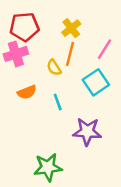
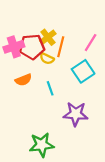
red pentagon: (24, 27) -> (32, 47), moved
yellow cross: (71, 28) -> (48, 37), moved
yellow semicircle: (54, 68) -> (47, 59), turned -32

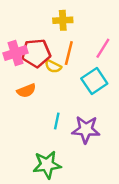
yellow cross: (48, 37) -> (63, 20), moved, turned 35
cyan line: (50, 88) -> (57, 121), moved, turned 32

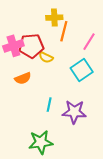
orange line: (69, 53) -> (64, 31), moved

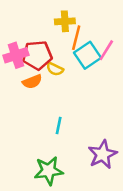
cyan square: (82, 70) -> (87, 55), moved
orange semicircle: (23, 78) -> (32, 82), moved
purple star: (74, 112) -> (103, 154), moved, turned -30

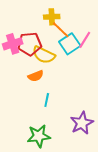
orange line: (76, 38) -> (61, 30), turned -60
yellow semicircle: (55, 69) -> (44, 55), size x1.6
orange semicircle: (32, 82) -> (36, 76), moved

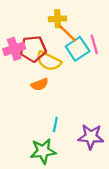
pink line: (85, 40) -> (94, 44), turned -48
cyan line: (47, 100) -> (55, 124), moved
purple star: (82, 123) -> (91, 137), turned 30

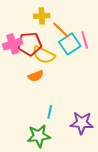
yellow cross: (58, 19) -> (42, 16), moved

